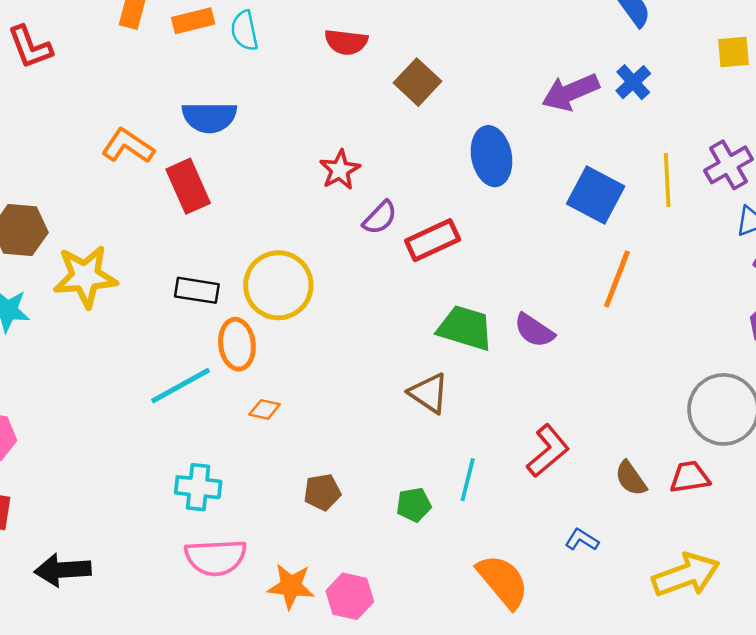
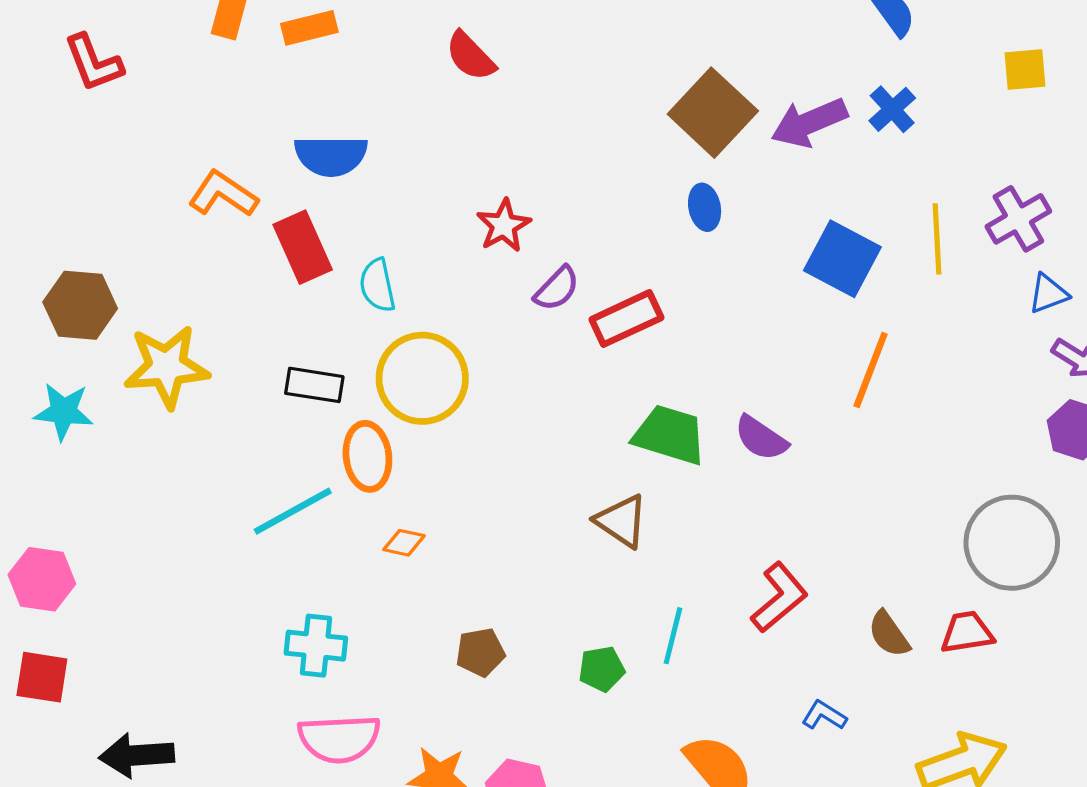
cyan semicircle: (244, 31) -> (377, 285), moved
red semicircle: (346, 42) -> (470, 56), moved, turned 39
brown square: (418, 82) -> (713, 113), moved, size x1.4
blue ellipse: (492, 156) -> (705, 207), size x0.6

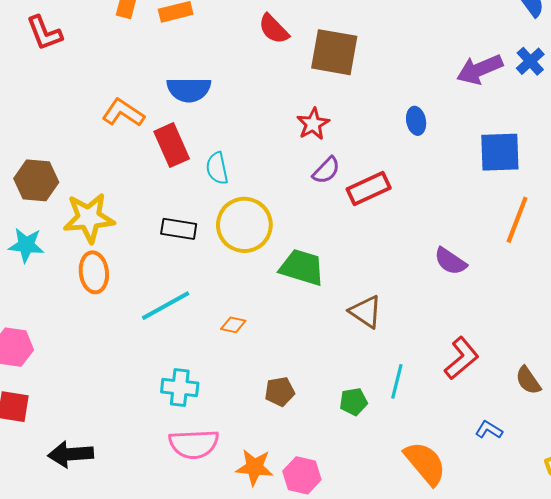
brown square: (713, 113) -> (334, 52), moved, turned -33
red star: (504, 226) -> (313, 124), moved
blue square: (842, 259) -> (500, 152), turned -30
green trapezoid: (670, 435) -> (302, 267), moved
orange ellipse: (367, 456) -> (94, 272), moved

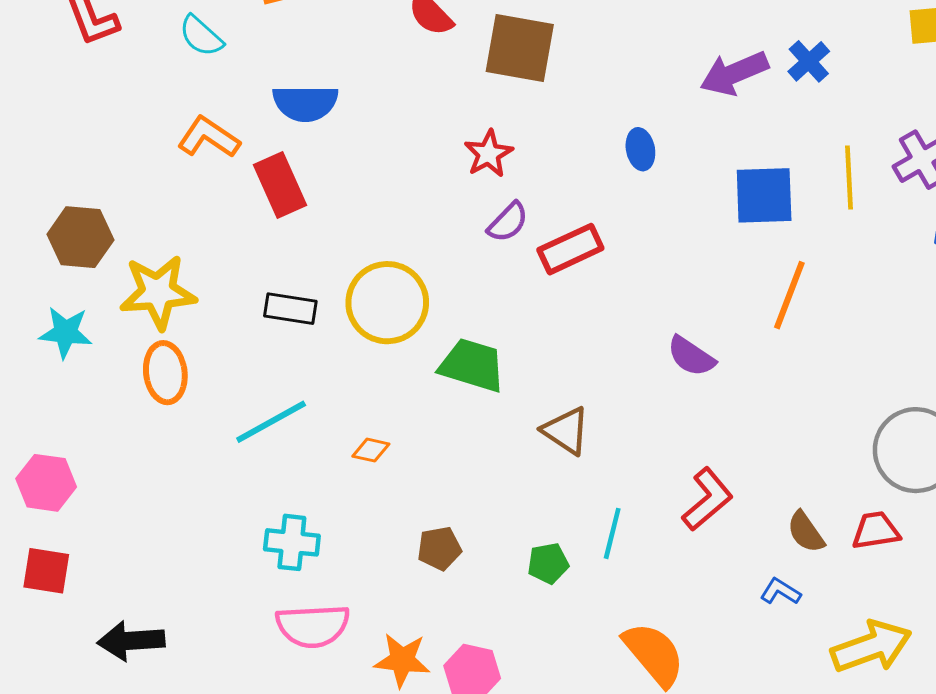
cyan semicircle: (217, 168) -> (201, 36), moved, turned -36
blue L-shape: (489, 430) -> (780, 592), moved

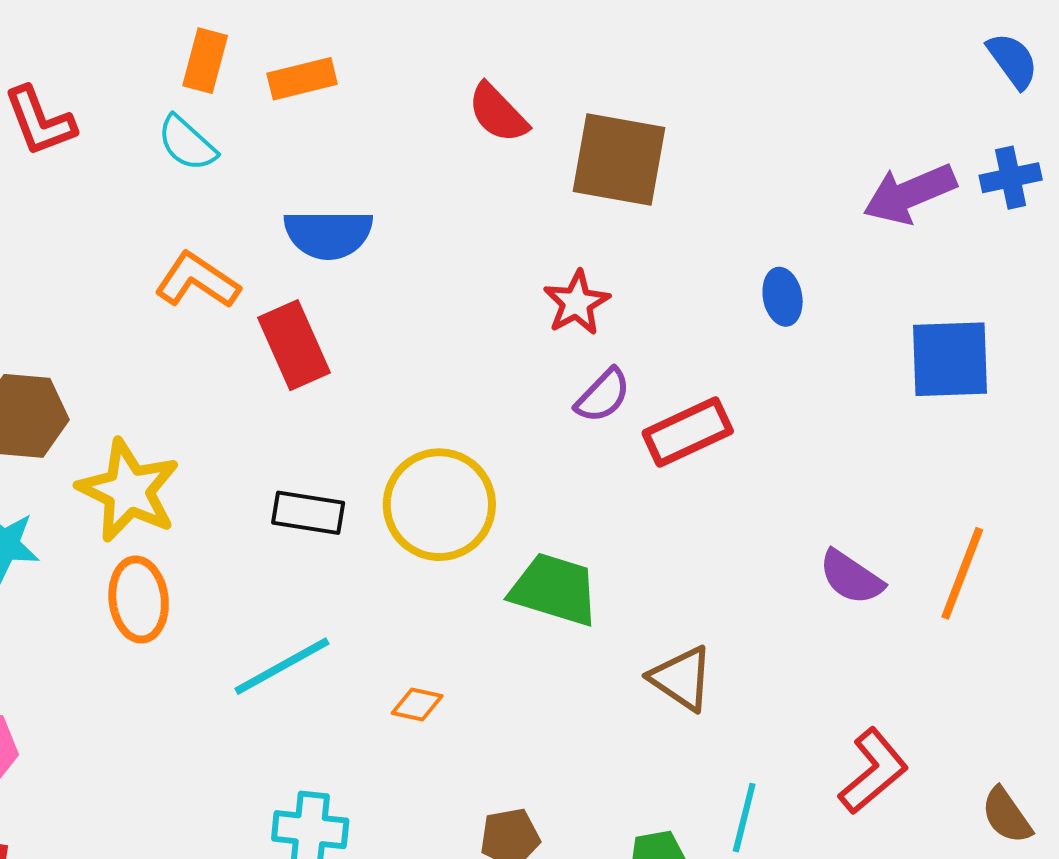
blue cross: (809, 61) -> (1011, 178), turned 30
yellow star: (158, 292) -> (128, 491), turned 30
orange line: (789, 295) -> (962, 573), moved

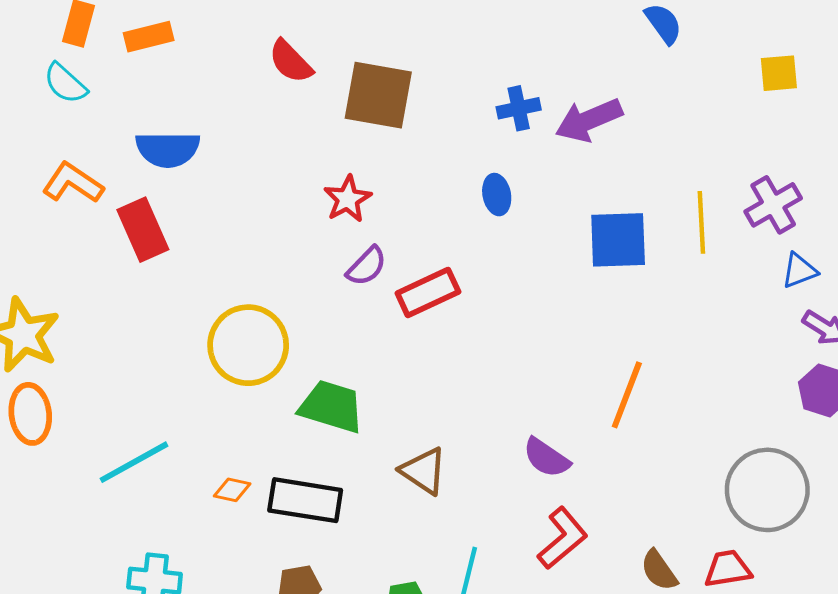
blue cross: (1011, 178) -> (519, 108), moved
black rectangle: (308, 513) -> (305, 500), moved, size x1.4
purple semicircle: (851, 577) -> (546, 458), moved

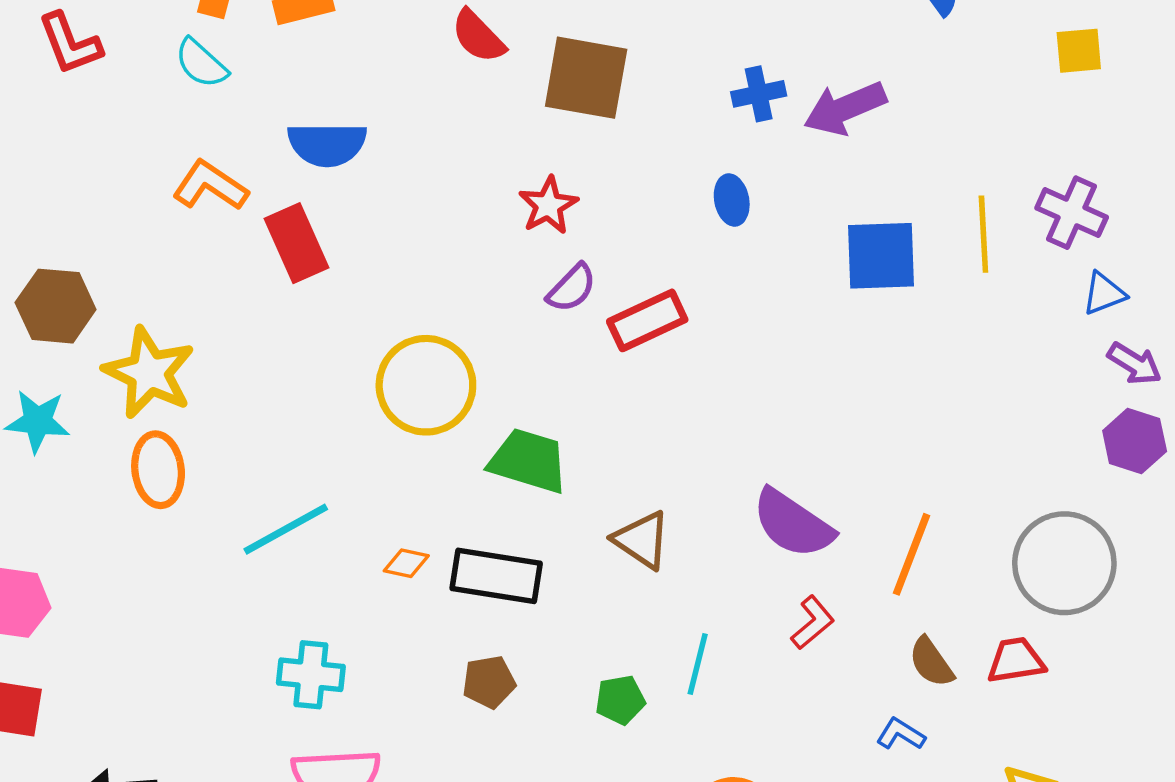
purple cross: (773, 205) -> (1072, 213), turned -36
orange line: (627, 395) -> (912, 554), moved
purple semicircle: (546, 458) -> (793, 524), size x1.4
red L-shape: (563, 538) -> (813, 623), size x0.7

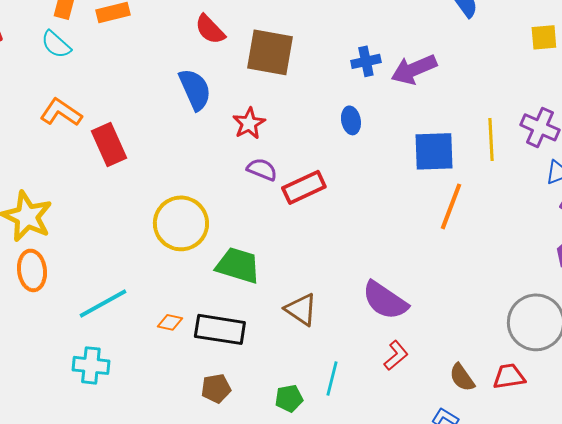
blue semicircle: (327, 144) -> (195, 89), moved, turned -114
purple semicircle: (572, 288) -> (262, 169), turned -112
orange line: (912, 554) -> (451, 206), moved
cyan cross: (311, 675) -> (91, 365), moved

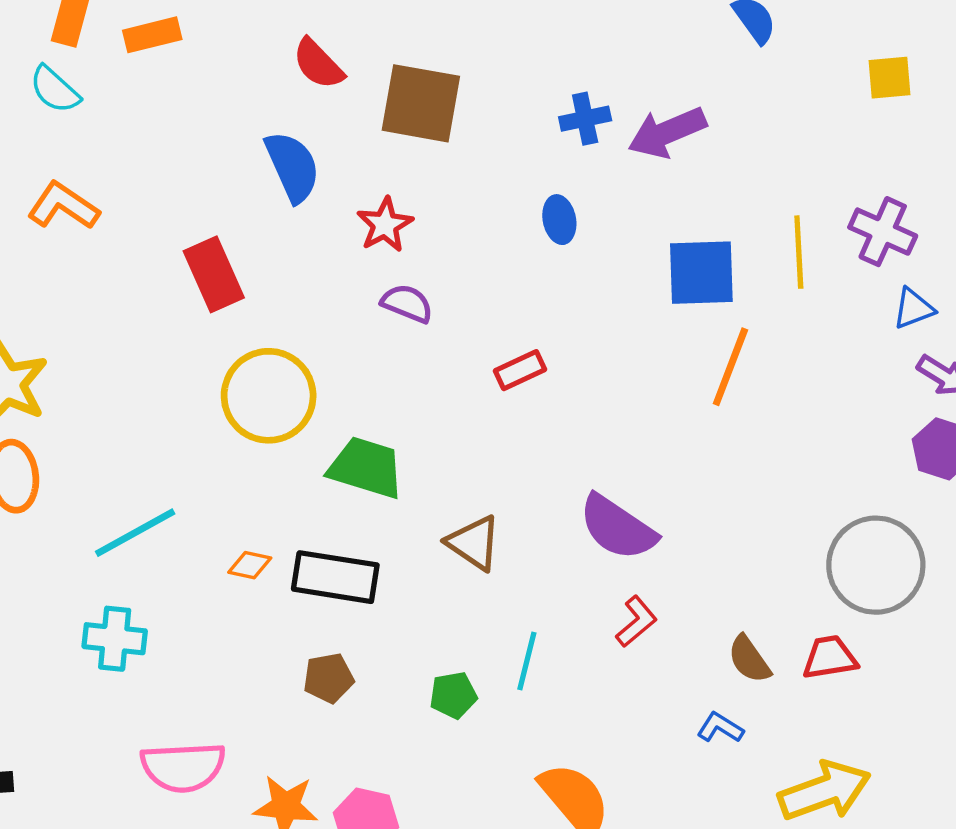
red rectangle: (109, 144) -> (214, 274), moved
red rectangle: (304, 187) -> (520, 370), moved, size x0.7

